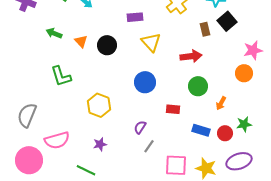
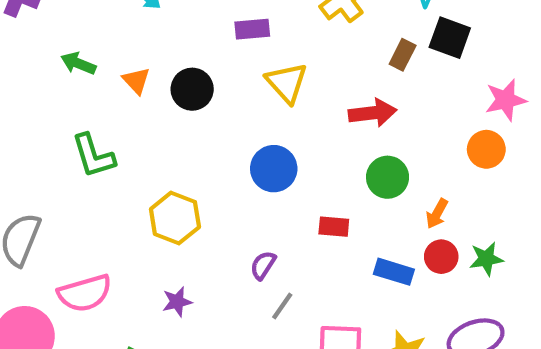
black square: (227, 21) -> (450, 38), turned -30
brown rectangle: (205, 29) -> (403, 55), turned 40
red circle: (225, 133) -> (441, 257), moved

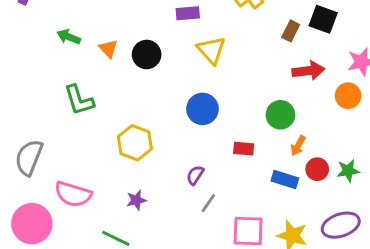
red arrow: (372, 113) -> (308, 71), moved
orange arrow: (437, 214) -> (298, 146), moved
pink semicircle: (85, 293) -> (73, 194), turned 33

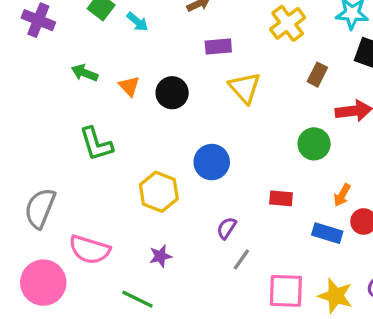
brown rectangle: (291, 31) -> (317, 75), moved
blue circle: (202, 109) -> (212, 162), moved
green circle: (280, 115) -> (314, 144), moved

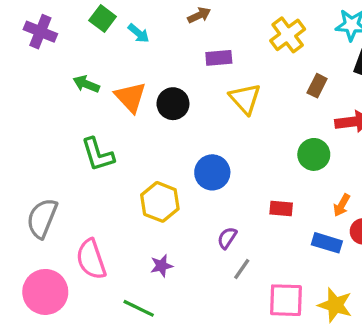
orange triangle: (129, 86) -> (130, 97), size x1.5
pink semicircle: (90, 250) -> (91, 259), turned 54

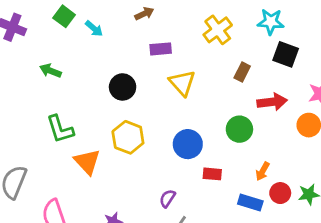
orange triangle: (130, 97) -> (87, 162), moved
blue circle: (212, 172) -> (188, 144), moved
yellow hexagon: (160, 202) -> (128, 137), moved

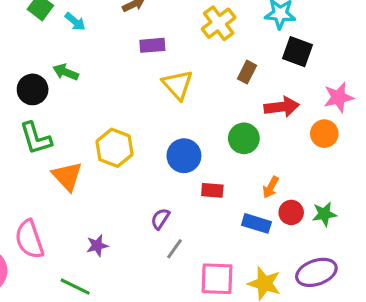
green arrow: (50, 71) -> (66, 72), moved
black circle: (123, 87) -> (33, 89), moved

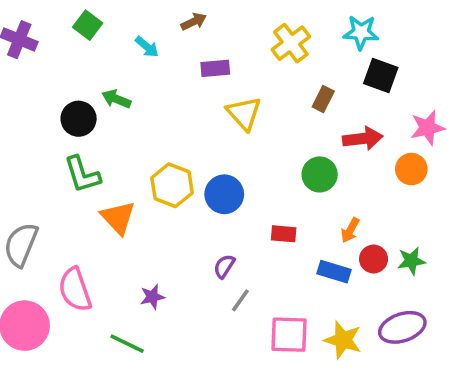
cyan arrow: (75, 22) -> (147, 47), moved
blue circle: (184, 156) -> (224, 194), moved

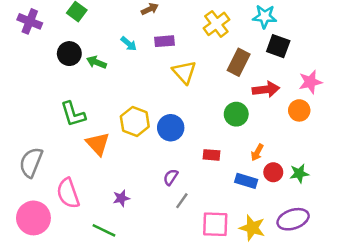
cyan arrow: (147, 47) -> (129, 44), moved
brown rectangle: (323, 99) -> (239, 62), size x1.5
black circle: (79, 119) -> (69, 54), moved

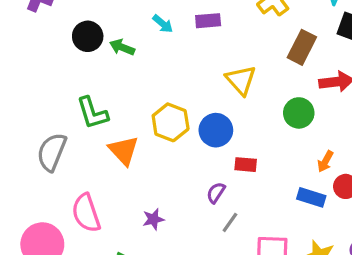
yellow triangle: (184, 72) -> (241, 80), moved
red rectangle: (211, 155) -> (246, 165), moved
gray semicircle: (31, 162) -> (52, 152), moved

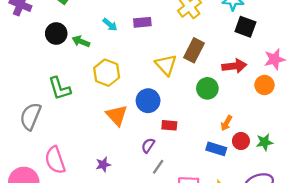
brown rectangle: (302, 47) -> (194, 50), moved
yellow hexagon: (171, 122) -> (107, 73), moved
orange triangle: (124, 150) -> (117, 115), moved

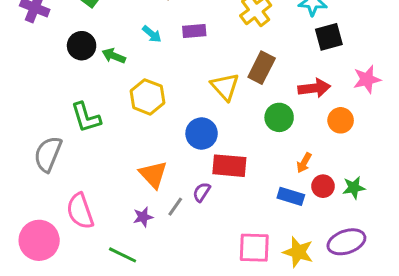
black square: (245, 27) -> (329, 37), turned -35
orange circle: (264, 85) -> (341, 120), moved
orange triangle: (117, 115) -> (153, 174), moved
red rectangle: (169, 125) -> (229, 166), size x1.6
gray line: (158, 167) -> (175, 207), moved

